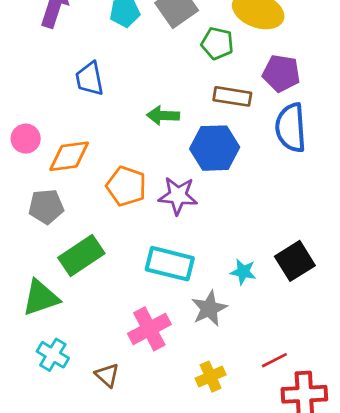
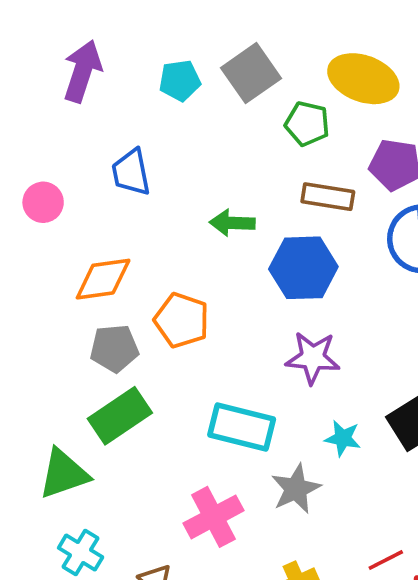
pink circle: (26, 139) -> (43, 202), moved
purple star: (178, 196) -> (313, 358), moved
gray pentagon: (46, 207) -> (114, 348), moved

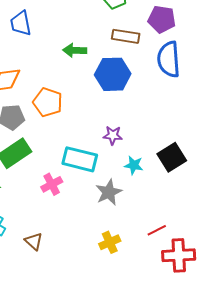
purple star: (313, 358) -> (113, 135), moved, size x0.7
pink cross: (214, 517) -> (52, 184), moved, size x0.7

